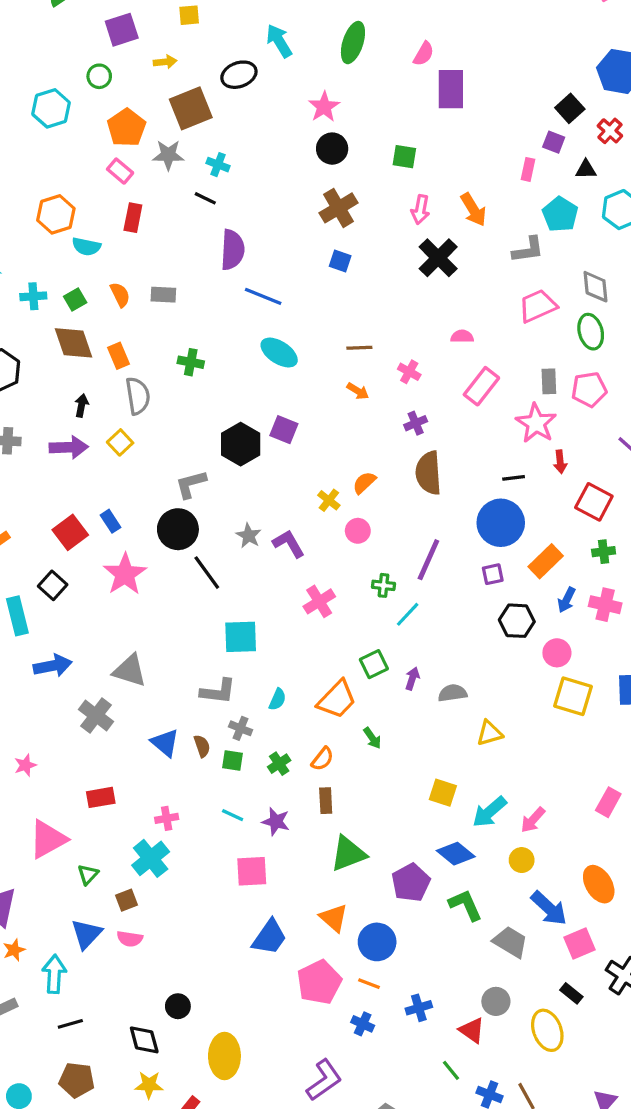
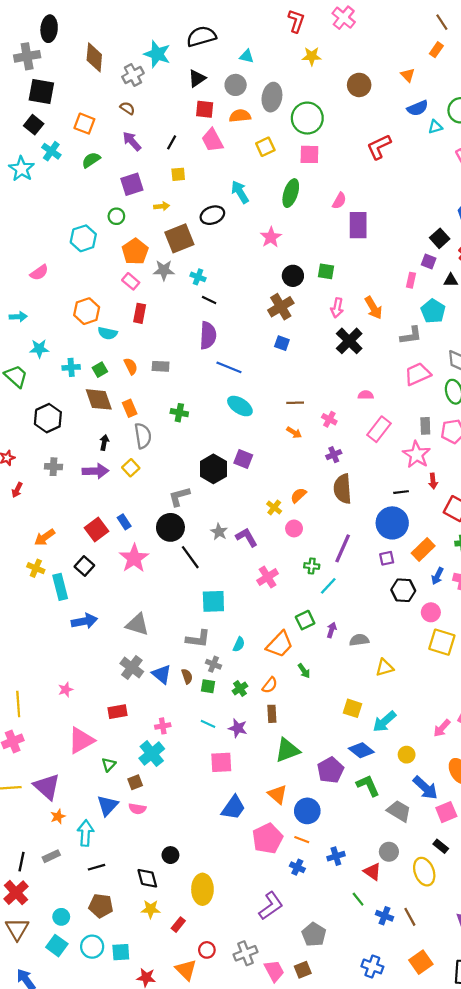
black circle: (332, 149) -> (293, 276), moved
black line: (205, 198) -> (209, 300), moved
gray cross: (96, 715) -> (132, 667), moved
pink arrow: (533, 820) -> (442, 728), moved

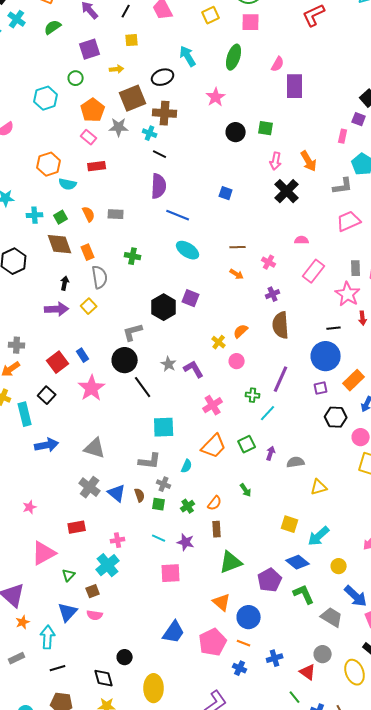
brown cross: (281, 307) -> (165, 113), moved, turned 35
red rectangle: (140, 313) -> (97, 166), turned 72
gray cross: (54, 467) -> (17, 345), moved
orange trapezoid: (280, 644) -> (214, 446), moved
blue trapezoid: (233, 808) -> (174, 632), moved

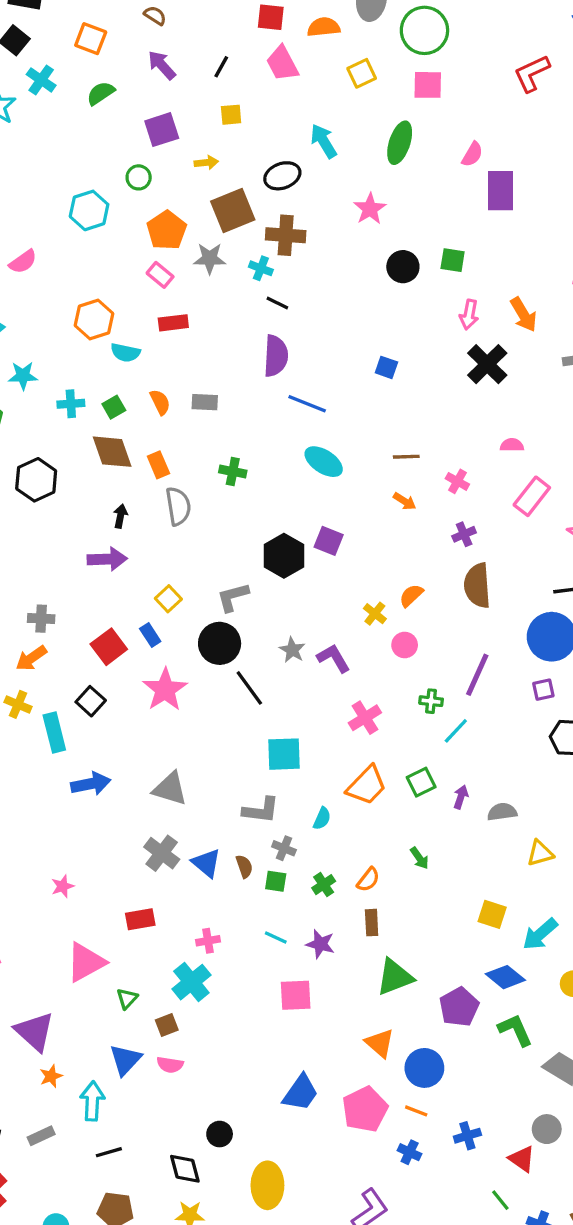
yellow square: (89, 306) -> (168, 599), moved

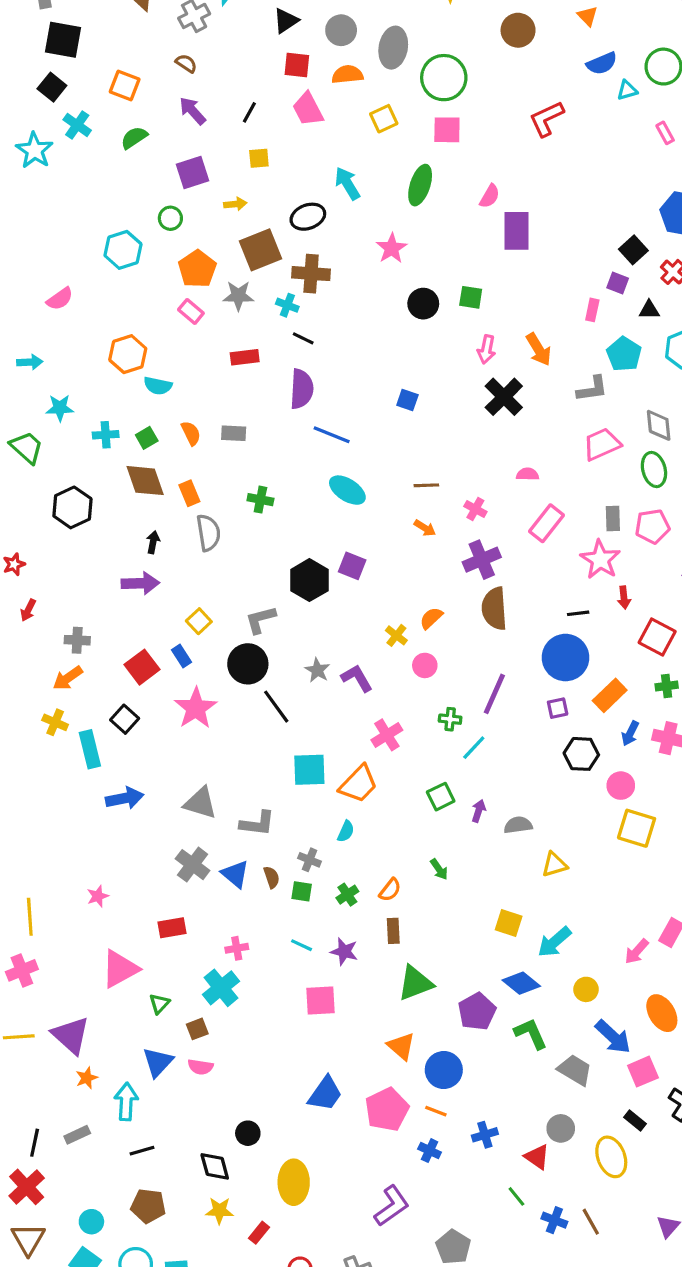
red rectangle: (173, 323) -> (245, 357), moved
purple cross: (464, 534) -> (482, 560), size x1.6
orange trapezoid: (367, 785) -> (358, 784), moved
gray L-shape: (261, 810) -> (257, 823), moved

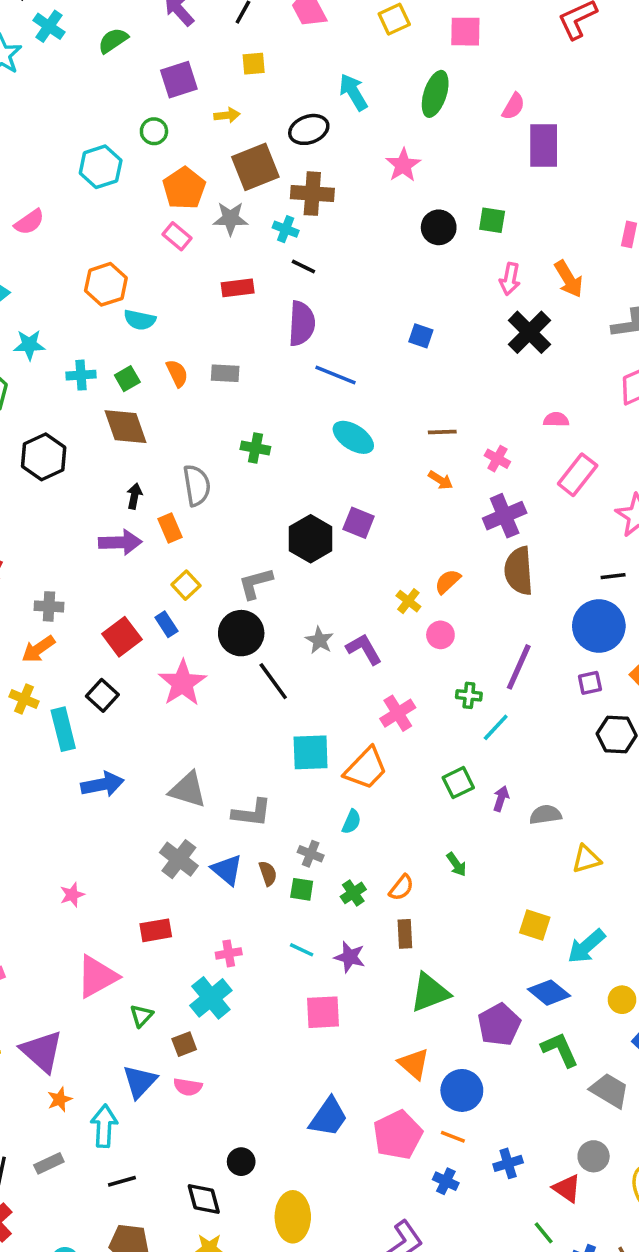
orange rectangle: (189, 493) -> (170, 528), moved

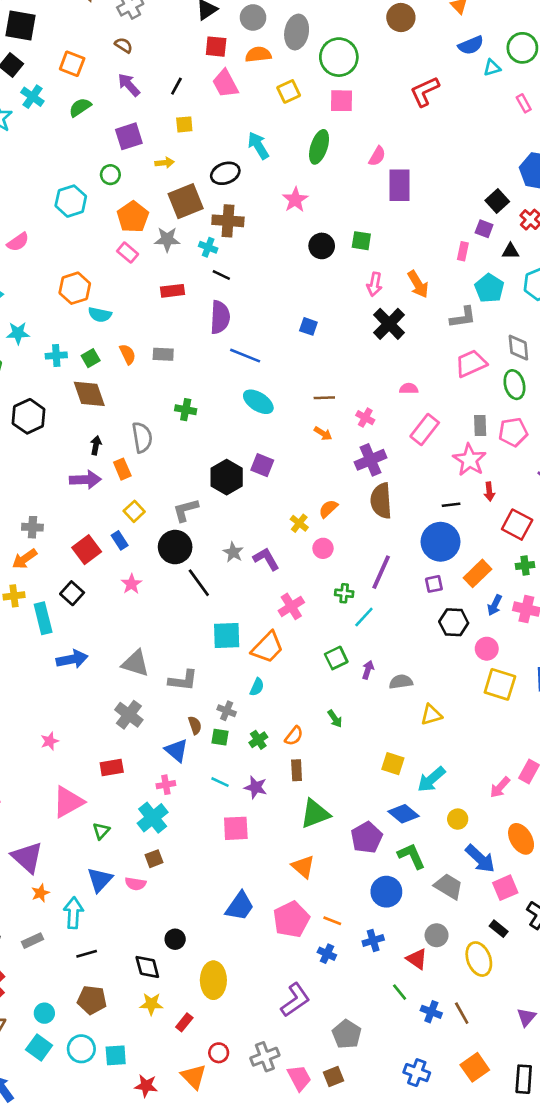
pink star: (182, 683) -> (132, 584), size x0.6
yellow cross: (24, 699) -> (14, 596), turned -30
blue triangle: (227, 870) -> (176, 750), moved
brown square: (184, 1044) -> (154, 859), moved
blue circle: (462, 1090) -> (386, 892), moved

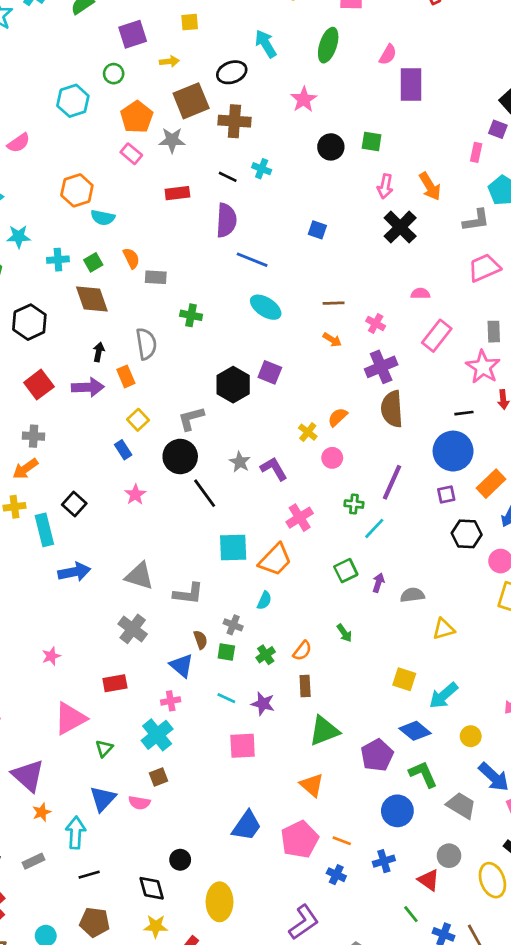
cyan cross: (208, 247) -> (262, 169), moved
gray rectangle: (163, 354) -> (156, 277), moved
red square: (87, 550) -> (39, 385), moved

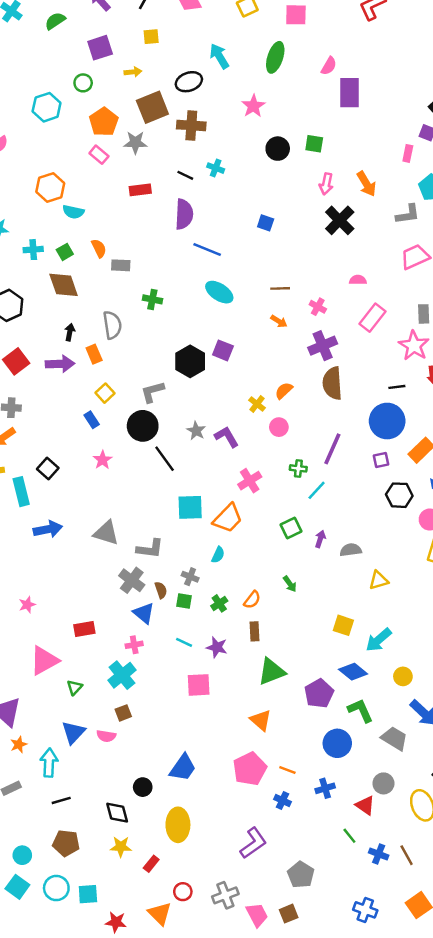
gray cross: (133, 629) -> (132, 580), moved
blue trapezoid: (247, 826) -> (183, 768), moved

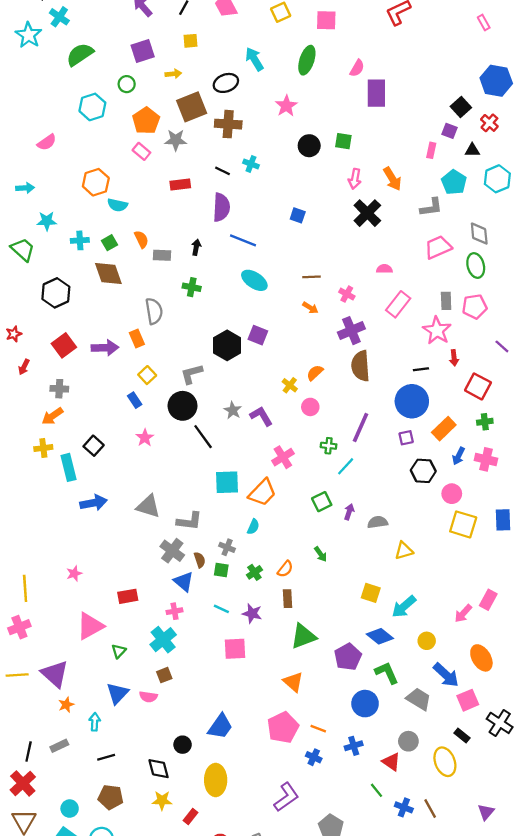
green semicircle: (55, 21) -> (80, 54), moved, size x1.4
black arrow: (70, 332) -> (196, 247), moved
cyan arrow: (49, 763) -> (95, 722), size x0.7

